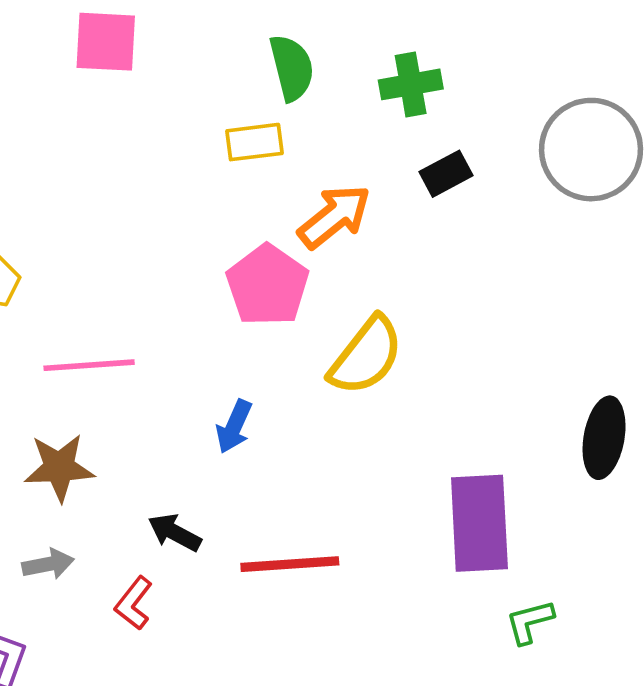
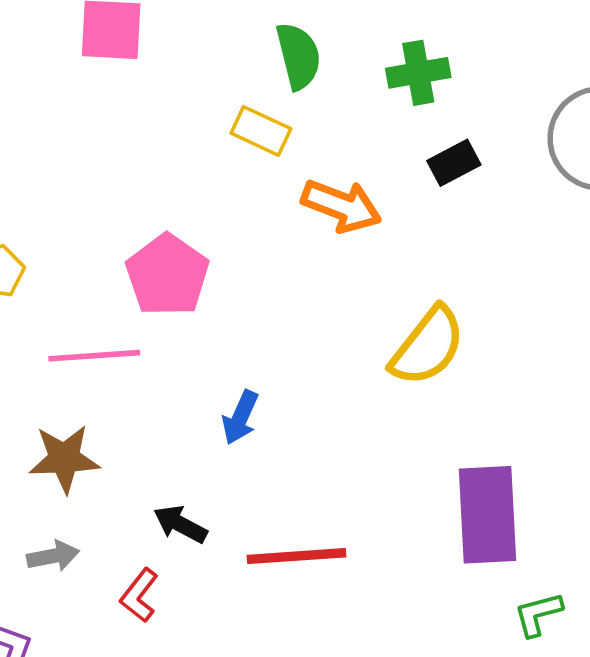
yellow rectangle: (254, 142) -> (261, 131), turned 32
orange arrow: (334, 216) -> (341, 206), turned 60
pink pentagon: (268, 285) -> (167, 275), moved
yellow semicircle: (366, 356) -> (428, 346), moved

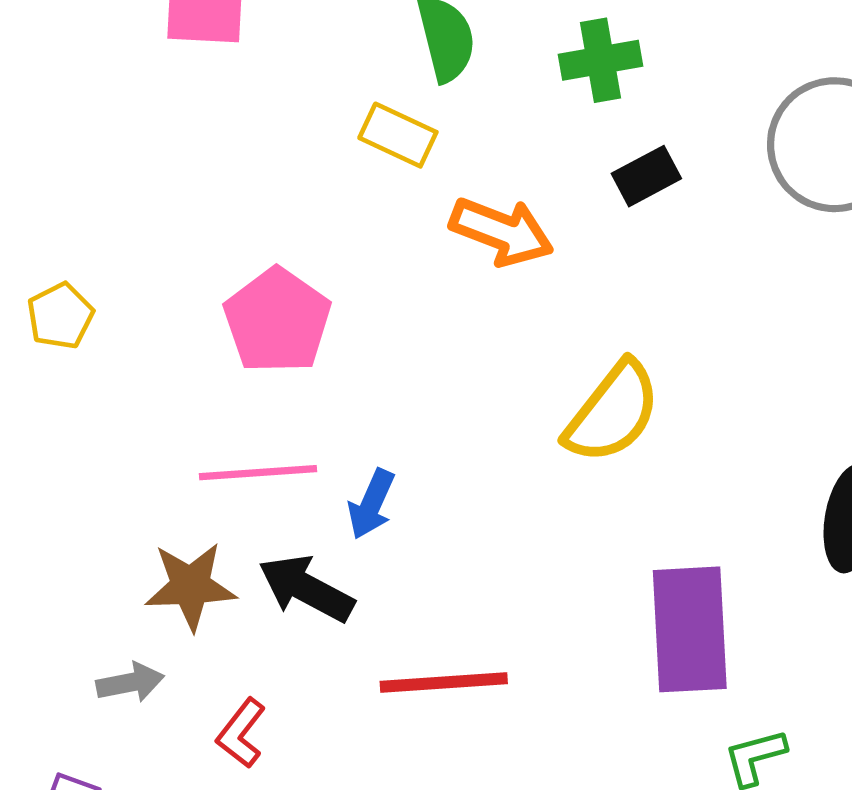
pink line: (94, 356) -> (258, 473), moved
brown star: (64, 459) -> (191, 586), moved
black arrow: (180, 524) -> (306, 588), moved, size x1.4

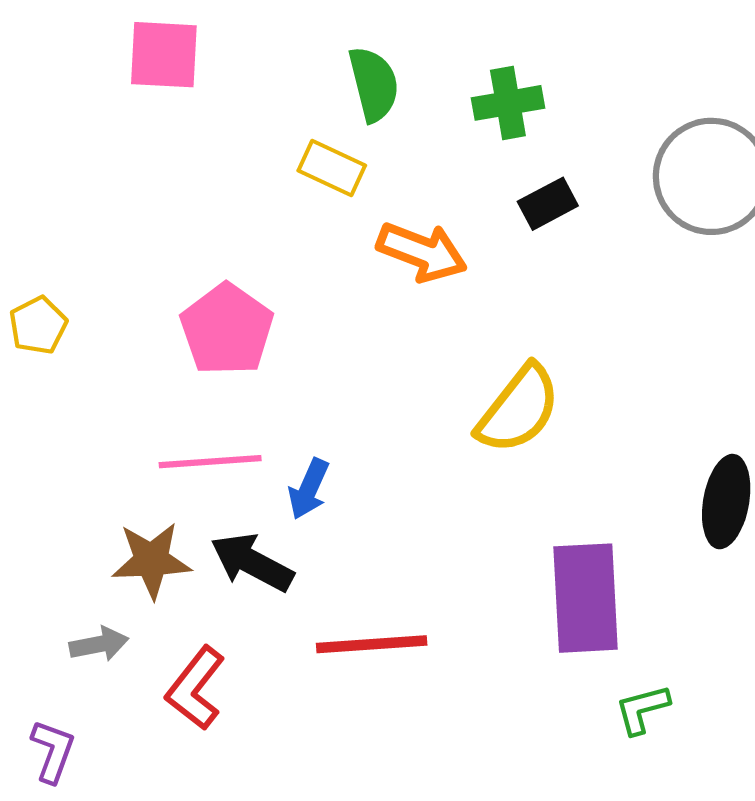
red L-shape: (241, 733) -> (195, 688), size x1.4

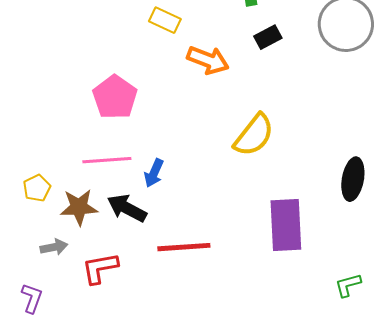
yellow pentagon: (38, 325) -> (37, 188), moved
red L-shape: (195, 688) -> (100, 268), turned 42
green L-shape: (642, 709) -> (348, 285), moved

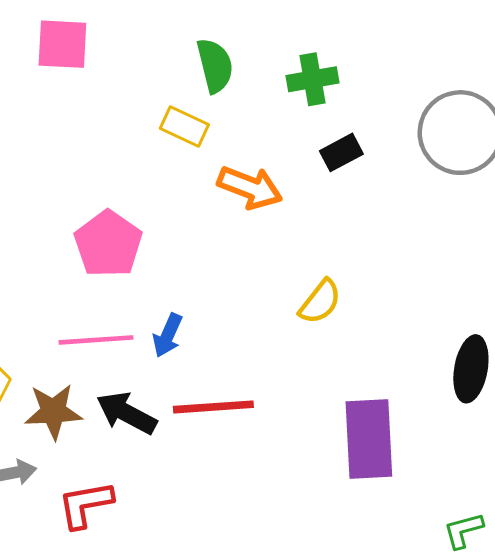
yellow semicircle: (254, 135) -> (320, 302), size x0.7
blue arrow: (154, 173) -> (168, 335), moved
red line: (184, 247) -> (213, 407), moved

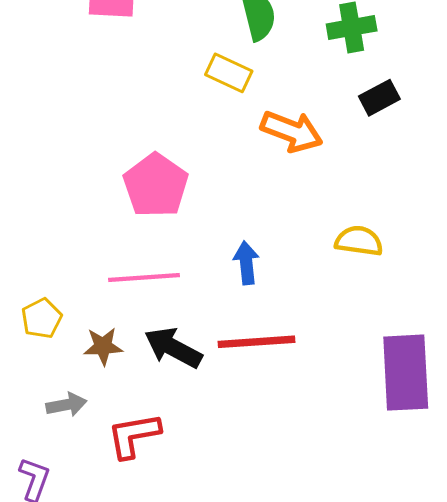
yellow semicircle: (320, 302) -> (359, 241), turned -120
blue arrow: (168, 335) -> (246, 263), moved, turned 150
brown star: (53, 412) -> (103, 346), size x0.7

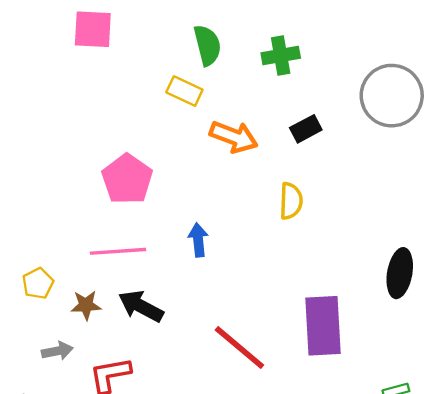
black rectangle: (379, 98) -> (306, 129), moved
yellow semicircle: (359, 241) -> (291, 201), moved, turned 84
red line: (257, 342) -> (239, 347), moved, turned 44

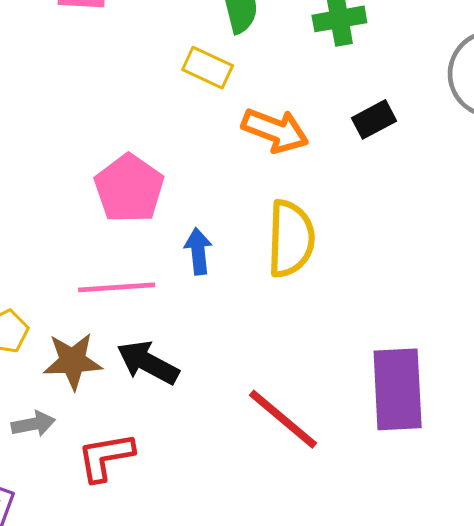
yellow semicircle: (291, 201) -> (291, 239), moved, size x1.5
blue arrow: (198, 240) -> (198, 251), moved
brown star: (86, 305) -> (73, 361), size x1.4

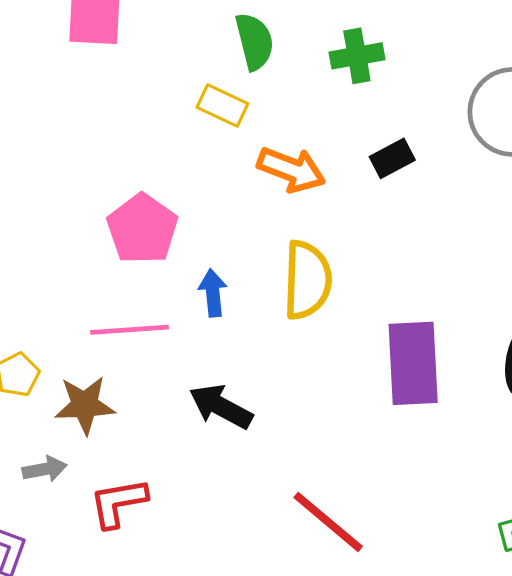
black arrow: (148, 363) -> (221, 407), moved
purple rectangle: (398, 389) -> (413, 363), moved
red line: (283, 419) -> (328, 522), moved

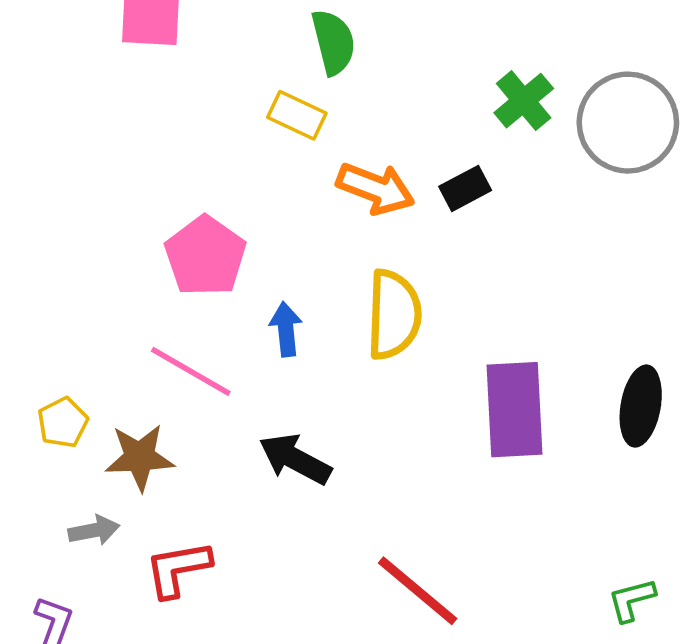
green cross: (357, 56) -> (524, 101), moved, turned -30
black rectangle: (392, 158) -> (465, 188), moved
pink line: (130, 330) -> (191, 371), turned 34

